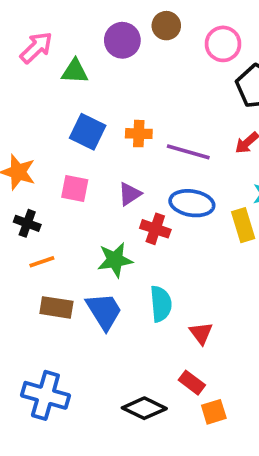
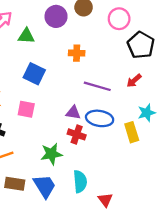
orange cross: (139, 134) -> (77, 53), moved
purple triangle: (130, 194) -> (73, 113), moved, turned 42

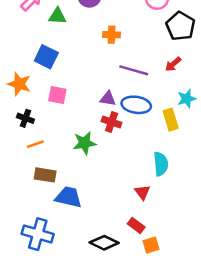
blue square: (34, 74) -> (46, 57), moved
cyan semicircle: (80, 181) -> (161, 164), moved
blue trapezoid: (45, 186) -> (68, 197), moved, turned -45

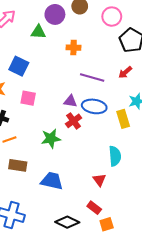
green triangle: (57, 16) -> (38, 32), moved
red cross: (112, 122) -> (74, 121), turned 35
blue trapezoid: (68, 197) -> (52, 181), moved

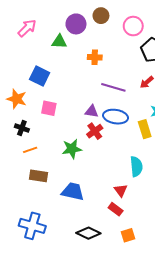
red rectangle: (94, 208) -> (116, 209), moved

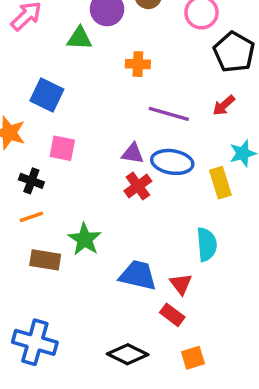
black cross: (22, 128) -> (31, 181), moved
green star: (72, 149) -> (85, 239), moved, turned -30
blue trapezoid: (73, 192) -> (138, 275), moved

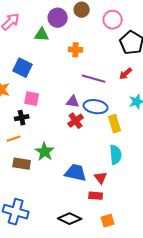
black cross: (31, 181) -> (22, 118), moved, turned -32
yellow rectangle: (220, 183) -> (115, 124), moved
red rectangle: (172, 315) -> (96, 196), turned -32

